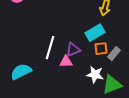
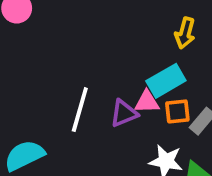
pink triangle: (66, 62) -> (147, 102), moved

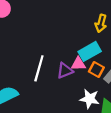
orange square: (177, 111) -> (96, 69), turned 35

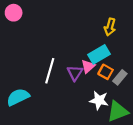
pink triangle: (78, 64) -> (88, 66), turned -40
purple triangle: (65, 71) -> (75, 73), turned -35

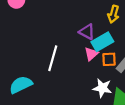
orange square: (106, 72) -> (109, 59), turned -32
purple triangle: (75, 73) -> (87, 32), moved, turned -35

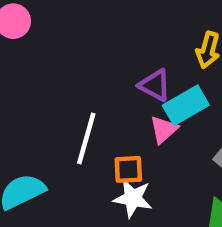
orange square: (109, 59) -> (128, 169), moved
white star: (102, 88) -> (133, 198), moved

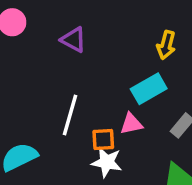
purple triangle: (155, 85) -> (73, 40), moved
pink triangle: (164, 130) -> (131, 124), moved, turned 30

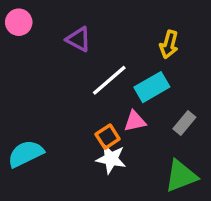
white line: (70, 115) -> (109, 80), moved, turned 33
orange square: (103, 139) -> (108, 137), turned -30

